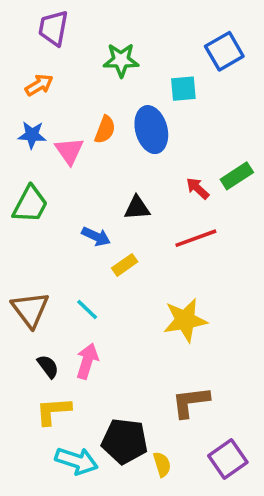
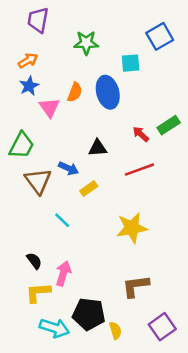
blue star: (32, 135) -> (29, 86), moved, turned -30
brown triangle: (30, 309) -> (38, 181), moved
pink arrow: (87, 361) -> (63, 273), moved

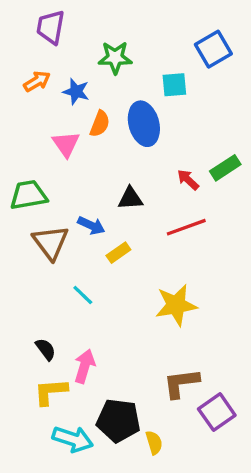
blue star: (29, 86) -> (76, 92), moved, turned -30
green trapezoid: (22, 145) -> (29, 195), turned -128
purple square: (162, 327) -> (217, 412), moved

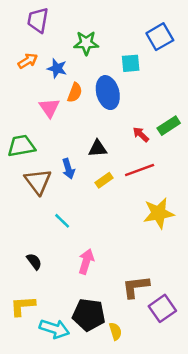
blue arrow: (91, 225) -> (68, 169), turned 48
yellow rectangle: (118, 253) -> (104, 180), moved
yellow star: (176, 305) -> (159, 213), moved
pink arrow: (85, 366) -> (86, 261), moved
yellow L-shape: (51, 392) -> (23, 306), moved

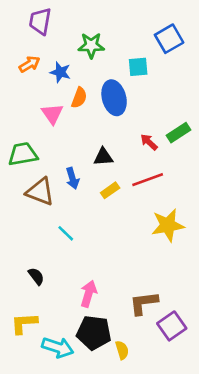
brown triangle: (38, 181) -> (40, 192), turned -32
pink arrow: (86, 261) -> (89, 294), moved

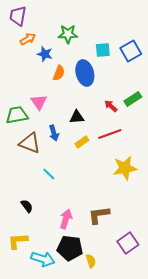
purple trapezoid: (40, 21) -> (18, 16), moved
blue square: (169, 39) -> (131, 51), moved
orange arrow: (29, 64) -> (28, 39), moved
pink triangle: (52, 114) -> (39, 102), moved
brown L-shape: (144, 303) -> (99, 215), moved

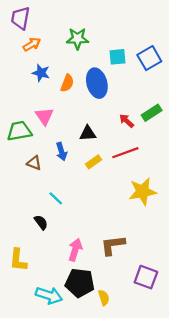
blue star: (45, 54) -> (41, 73), moved
brown triangle: (30, 143) -> (34, 163), size x0.6
black semicircle: (27, 206) -> (41, 222), moved
yellow L-shape: (18, 241) -> (18, 260), moved, turned -80
purple square: (128, 243) -> (146, 277), turned -35

